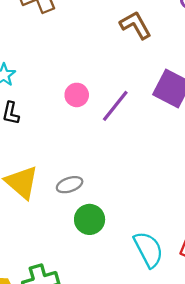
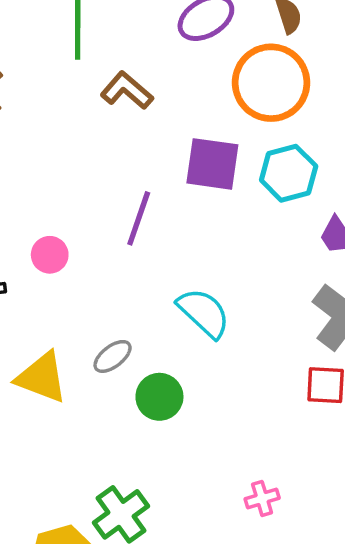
pink circle: (77, 95) -> (50, 255), moved
cyan semicircle: (148, 249) -> (204, 313), moved

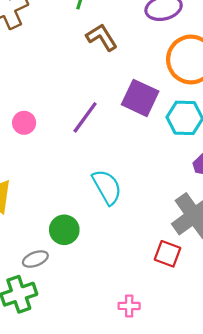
gray ellipse: (113, 356) -> (35, 259), moved
pink cross: (262, 498) -> (129, 306), moved

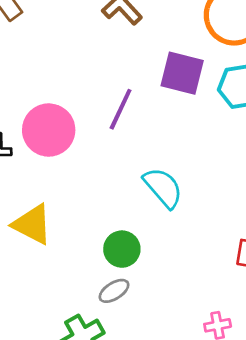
pink circle: (24, 123) -> (49, 130), size x1.8
gray ellipse: (35, 259) -> (114, 291), moved

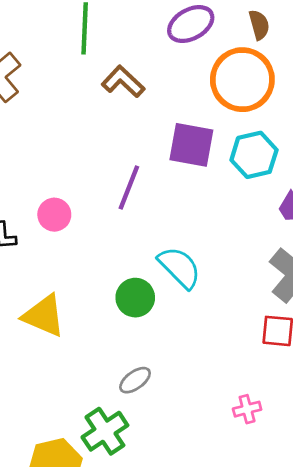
pink circle: (49, 130) -> (54, 215), size x0.6
green circle: (122, 249) -> (135, 298), moved

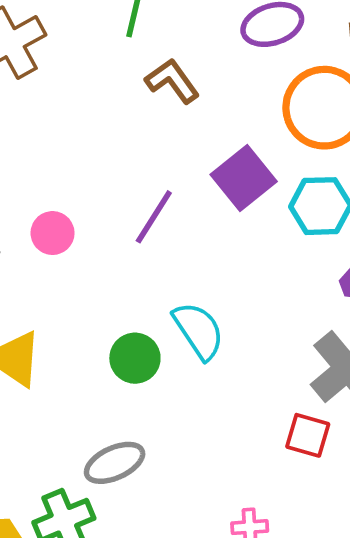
purple square: (191, 145) -> (244, 178), turned 30
gray ellipse: (135, 380) -> (115, 463), size x1.4

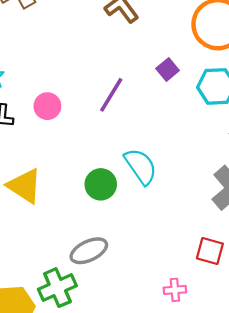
purple square: (244, 178) -> (168, 69), size x0.6
red square: (308, 435) -> (210, 251), moved

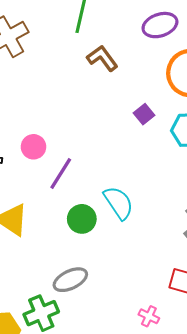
purple line: (111, 95) -> (61, 173), moved
pink cross: (175, 290) -> (149, 316), turned 30

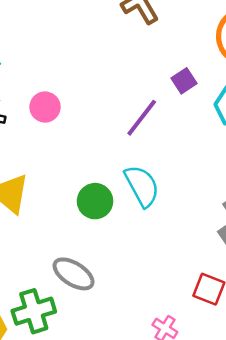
purple line: (61, 173) -> (142, 118), moved
gray ellipse: (70, 280) -> (74, 274), turned 52

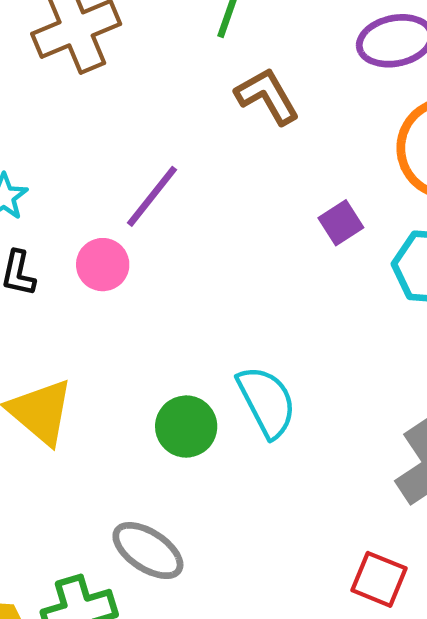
purple line: (142, 118) -> (152, 196), moved

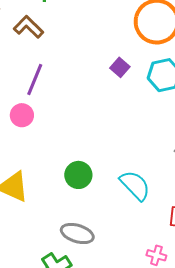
brown L-shape: (267, 96) -> (28, 27), moved
cyan semicircle: (267, 402) -> (135, 185), moved

